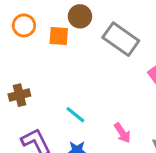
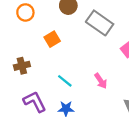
orange square: (59, 36) -> (52, 39), moved, turned -35
pink arrow: (122, 133) -> (101, 81), moved

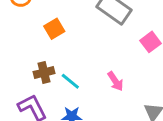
brown cross: (22, 66) -> (44, 73), moved

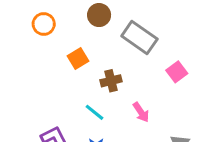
brown cross: (44, 73) -> (111, 81), moved

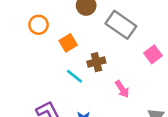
orange circle: (44, 24) -> (39, 25), moved
cyan line: (95, 112) -> (75, 76), moved

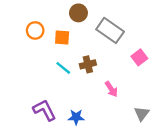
orange square: (68, 43) -> (62, 37), moved, turned 35
cyan line: (75, 76) -> (63, 68), moved

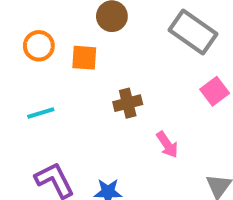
gray rectangle: (110, 30) -> (193, 32), moved
cyan line: (63, 68) -> (41, 113), moved, turned -56

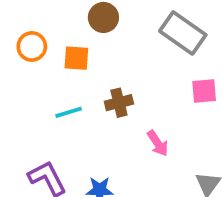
pink square: (215, 91) -> (204, 91), turned 32
cyan line: (41, 113) -> (69, 112), moved

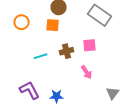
orange square: (76, 58) -> (53, 25), moved
pink square: (204, 91) -> (90, 45), moved

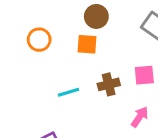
pink arrow: (87, 72) -> (140, 117), turned -112

